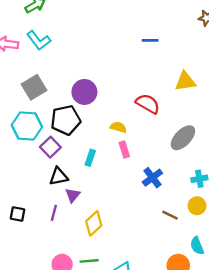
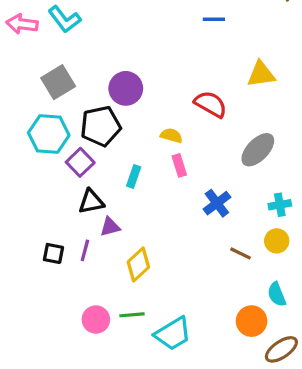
purple triangle: (73, 195) -> (110, 227), turned 35
black square: (18, 214) -> (53, 253), moved

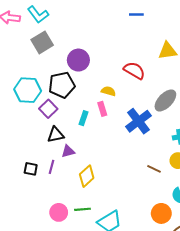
gray square: (58, 82) -> (42, 42), moved
pink rectangle: (179, 165) -> (102, 109), moved
blue cross: (217, 203) -> (138, 121), moved, size x1.4

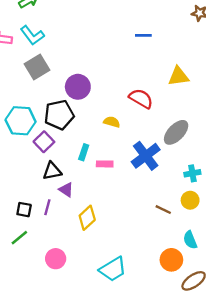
pink rectangle: (102, 109) -> (105, 164), moved, turned -72
purple triangle: (68, 151) -> (66, 190), turned 48
green line: (83, 209) -> (19, 238), moved, turned -35

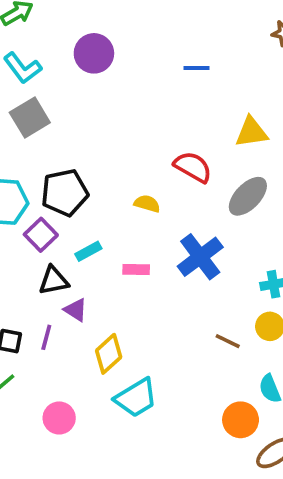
purple circle: (78, 87) -> (94, 53), moved
gray ellipse: (176, 132) -> (248, 196), moved
cyan rectangle: (84, 152) -> (88, 251), moved, turned 42
cyan trapezoid: (113, 269) -> (136, 398), moved

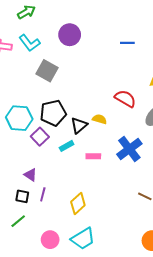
gray square: (30, 117) -> (47, 71), moved, turned -30
black triangle: (54, 281) -> (79, 125), moved, turned -30
purple triangle: (76, 310) -> (31, 175), moved
cyan trapezoid: (136, 398) -> (83, 239), moved

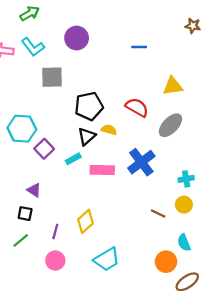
gray square: (47, 71) -> (52, 77), turned -30
black pentagon: (53, 113) -> (89, 106), moved
pink rectangle: (93, 156) -> (102, 170), size x1.5
purple line: (43, 194) -> (55, 231), moved
cyan trapezoid: (83, 239) -> (107, 259), moved

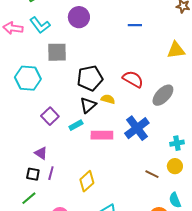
yellow triangle: (173, 86) -> (176, 50), moved
cyan hexagon: (22, 129) -> (28, 78), moved
purple line: (55, 231) -> (51, 173), moved

